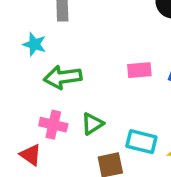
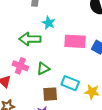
cyan star: (34, 44) -> (49, 23), moved
pink rectangle: (139, 70) -> (75, 41), size x1.5

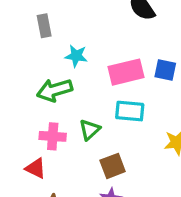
cyan rectangle: (70, 83) -> (130, 111), moved

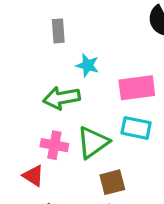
green triangle: (90, 130) -> (93, 142), size x1.5

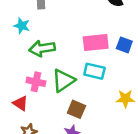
cyan star: (88, 65) -> (22, 26), moved
brown square: (112, 182) -> (76, 109), turned 36

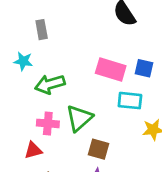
pink rectangle: (96, 43) -> (111, 70), turned 30
cyan rectangle: (94, 71) -> (130, 101), moved
red triangle: (20, 103) -> (33, 150), turned -42

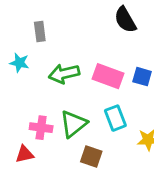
green arrow: (50, 84) -> (64, 74), moved
cyan rectangle: (130, 101) -> (115, 118), moved, turned 60

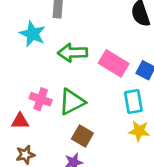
cyan star: (19, 63) -> (33, 34), size x1.4
cyan rectangle: (115, 118) -> (133, 102), moved

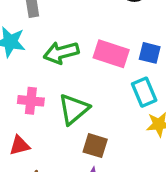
pink cross: (41, 99) -> (31, 101), moved

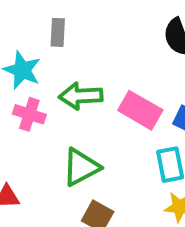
pink cross: (31, 101) -> (29, 114), moved

